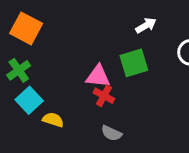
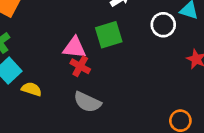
gray semicircle: (111, 133) -> (87, 102), size x1.4

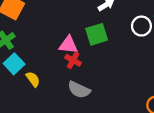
yellow semicircle: (32, 89) -> (33, 79), turned 35

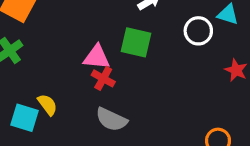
green square: (97, 34) -> (136, 42), turned 30
cyan square: (14, 64) -> (25, 118), moved, turned -30

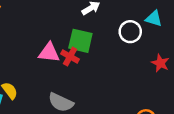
red cross: (103, 78) -> (70, 57), moved

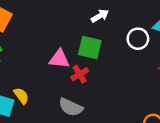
red cross: (70, 57) -> (80, 74), moved, turned 30

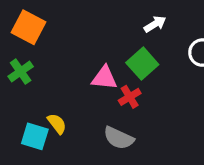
green square: (90, 48) -> (142, 64), turned 35

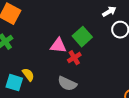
white arrow: (155, 24) -> (109, 12), moved

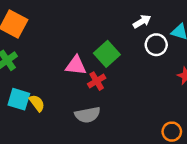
cyan square: (14, 83) -> (19, 99), moved
gray semicircle: (67, 84) -> (88, 115), turned -36

